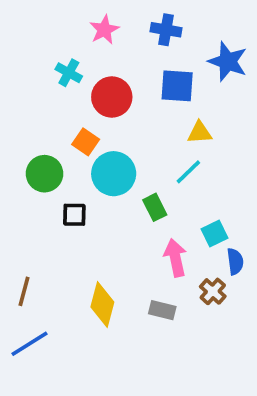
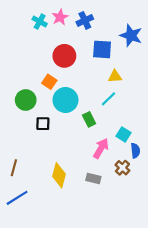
blue cross: (166, 30) -> (85, 20), moved, turned -35
cyan cross: (69, 73) -> (40, 22), moved
cyan square: (215, 233) -> (124, 134), turned -32
pink arrow: (175, 258) -> (101, 148), turned 42

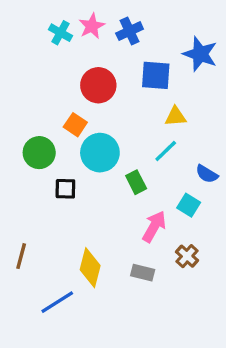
blue semicircle: (135, 151) -> (207, 174), moved, turned 128
blue line: (17, 198) -> (57, 302), moved

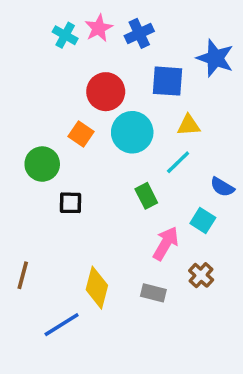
cyan circle: (100, 153) -> (132, 132), moved

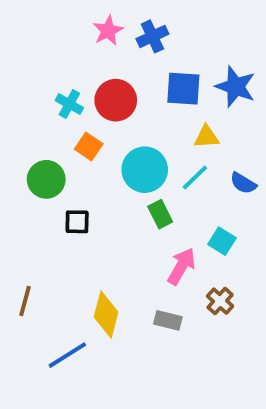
cyan cross: (65, 35) -> (69, 104), moved
blue star: (215, 58) -> (235, 87), moved
cyan circle: (132, 132) -> (145, 170), moved
blue semicircle: (222, 187) -> (243, 183), moved

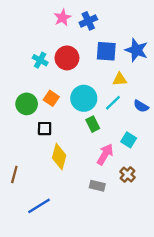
orange square: (89, 147) -> (51, 98), moved
yellow diamond: (106, 315) -> (59, 157), moved

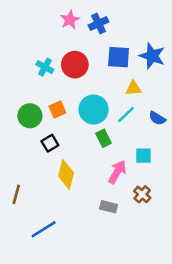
orange square: (51, 98) -> (57, 110), turned 32
black square: (45, 129) -> (50, 143), turned -32
cyan square: (129, 140) -> (143, 156), turned -32

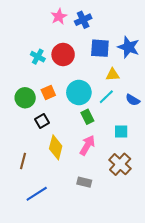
pink arrow: (117, 172) -> (87, 145), moved
brown line: (16, 194) -> (23, 161), moved
brown cross: (142, 194) -> (120, 164), size x1.5
gray rectangle: (109, 207) -> (84, 182), moved

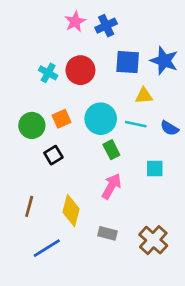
cyan line: (106, 97) -> (136, 124), turned 56
yellow diamond: (56, 147) -> (71, 210), moved
brown cross: (120, 164) -> (153, 240), moved

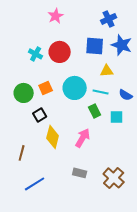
blue cross: (106, 26) -> (109, 19), moved
green rectangle: (111, 150) -> (95, 111), moved
cyan square: (155, 169) -> (117, 117), moved
yellow diamond: (71, 210) -> (53, 137), moved

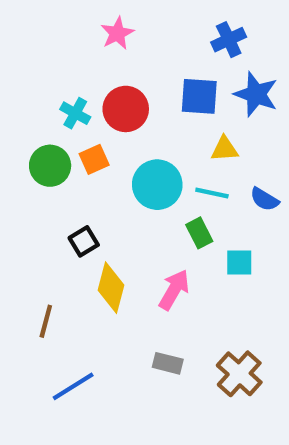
orange square: (46, 88) -> (94, 159), moved
green circle: (24, 93) -> (50, 166), moved
cyan square: (117, 117) -> (239, 262), moved

